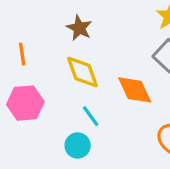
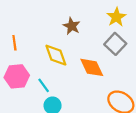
brown star: (79, 28) -> (72, 26), moved
cyan line: (91, 116) -> (44, 85), moved

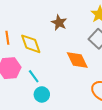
yellow diamond: (56, 55) -> (31, 44), moved

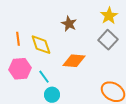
orange diamond: (77, 60) -> (74, 61), moved, turned -60

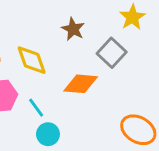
gray square: (108, 40) -> (112, 53), moved

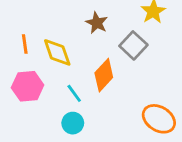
orange diamond: (81, 84) -> (104, 75), turned -52
cyan line: (36, 108) -> (74, 93), moved

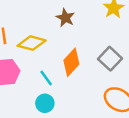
gray square: (133, 45) -> (110, 59), moved
yellow diamond: (57, 52) -> (32, 43), turned -56

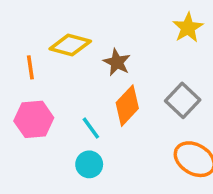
brown star: (65, 18) -> (117, 62), moved
yellow diamond: (32, 43) -> (70, 45), moved

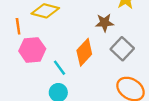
brown star: (117, 62) -> (104, 23), moved, turned -30
pink hexagon: (34, 119) -> (32, 50), moved

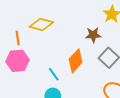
pink hexagon: (32, 50) -> (18, 61), moved

